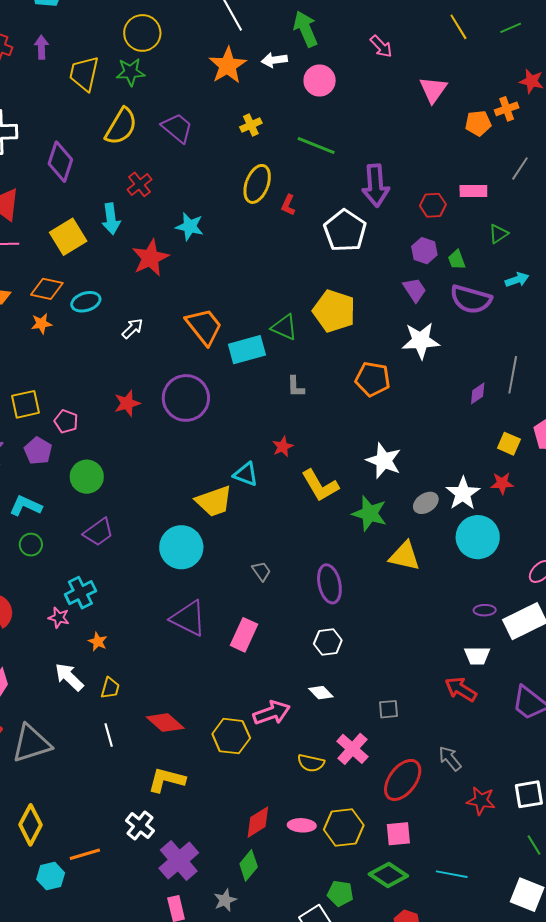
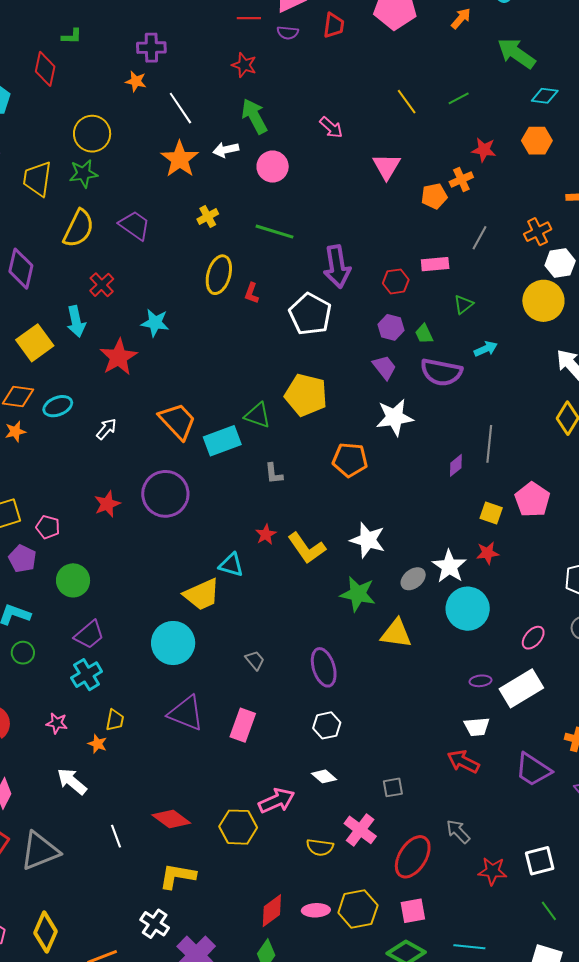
yellow L-shape: (320, 485) -> (307, 548), moved
cyan cross: (80, 593) -> (87, 675), moved
yellow trapezoid: (110, 688) -> (115, 720), moved

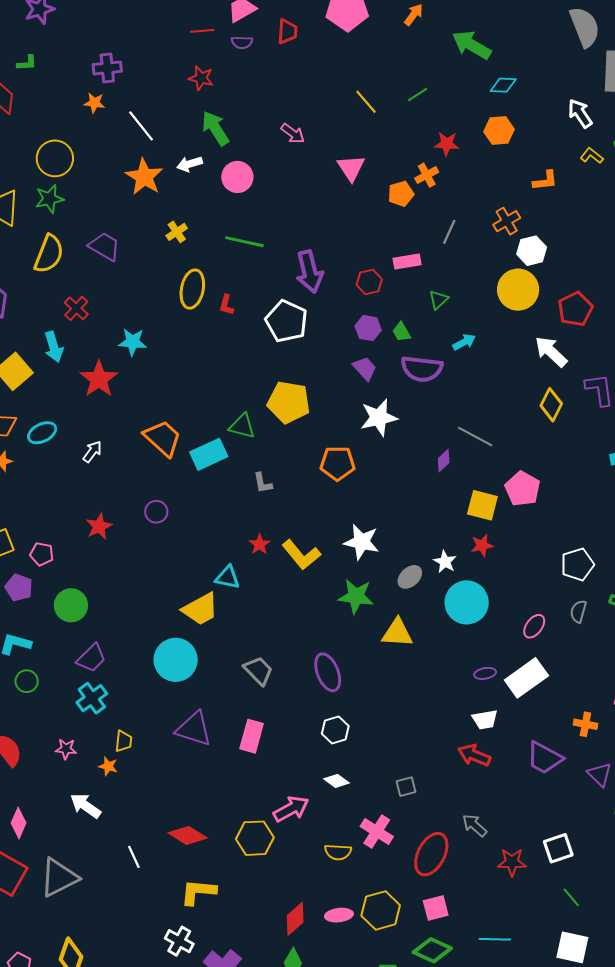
gray line: (489, 444) -> (475, 437), turned -63
purple circle: (165, 494) -> (156, 512), size x0.5
yellow square: (491, 513) -> (482, 505), size x1.4
white star: (449, 566) -> (445, 562), size x0.7
gray trapezoid: (255, 660) -> (258, 671), size x1.5

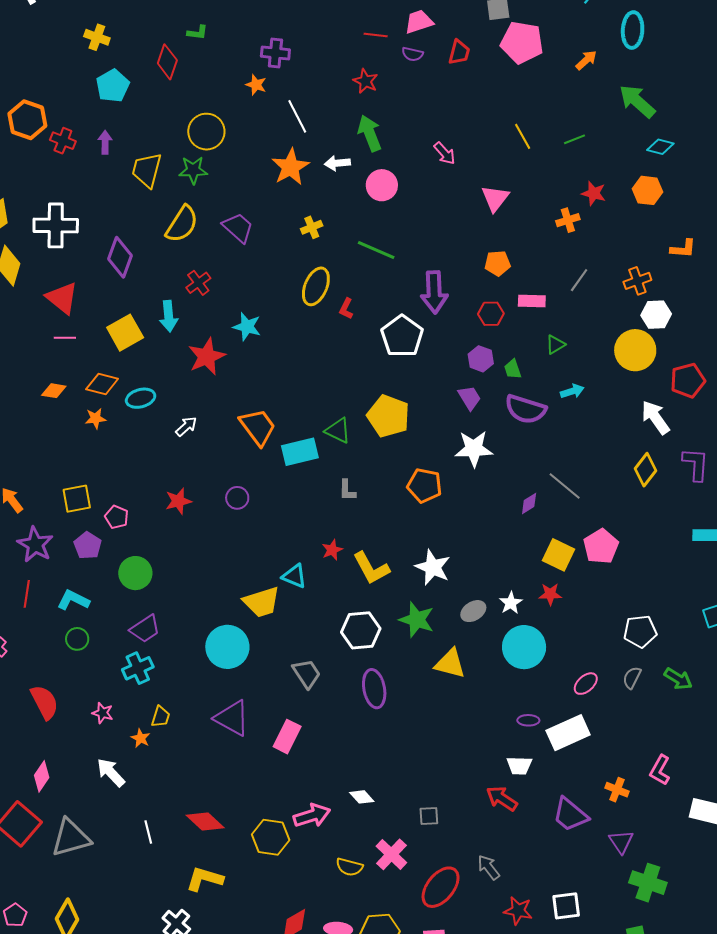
orange pentagon: (401, 194) -> (498, 263), moved
white hexagon: (335, 730) -> (361, 630), moved, size x1.4

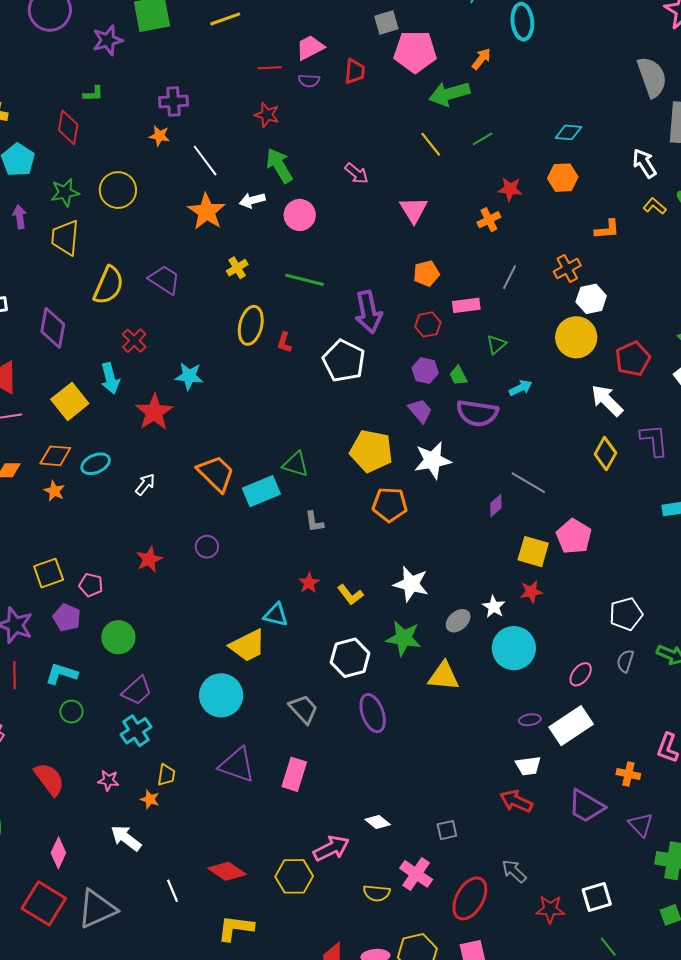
green arrow: (637, 101) -> (449, 94), moved, turned -48
green star: (193, 170) -> (65, 193), moved
yellow pentagon: (388, 416) -> (371, 451), moved
orange star: (95, 418) -> (54, 491), turned -30
yellow L-shape: (371, 568) -> (350, 595), size x0.7

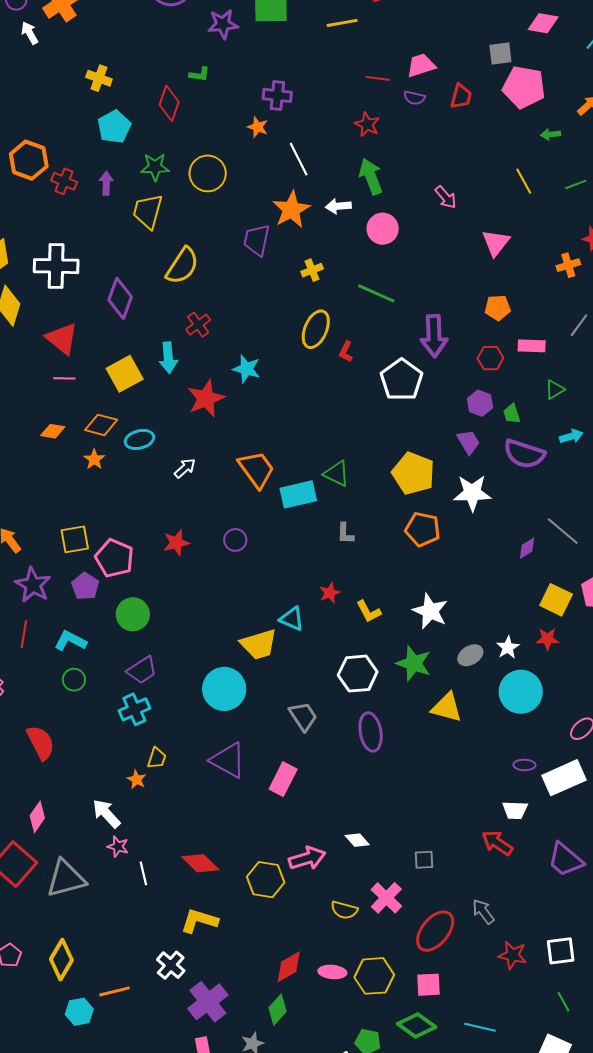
green arrow: (449, 94) -> (551, 134), size x0.5
purple trapezoid: (164, 280) -> (257, 240), moved, turned -120
pink pentagon: (91, 585) -> (114, 558), size x1.6
pink star: (108, 781) -> (118, 847), moved

